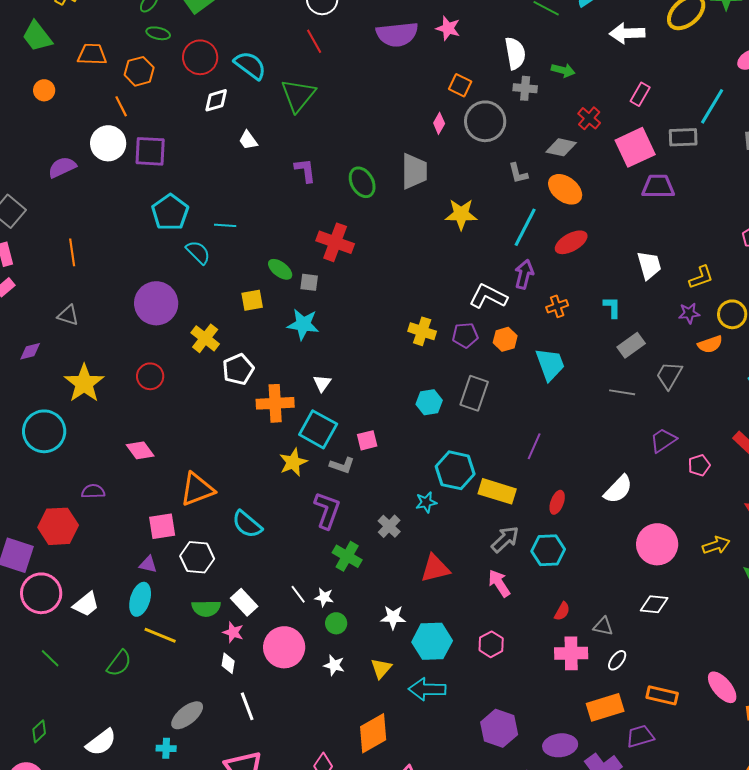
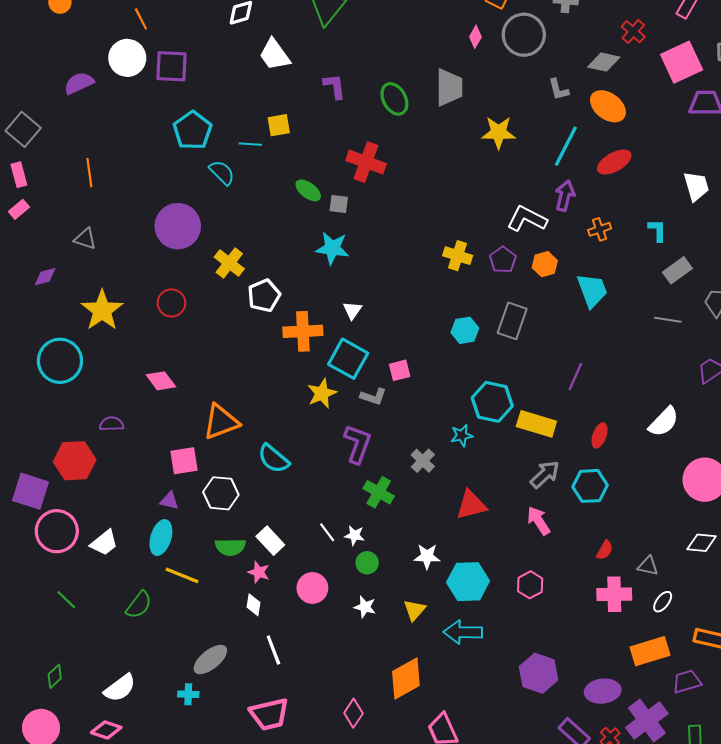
white trapezoid: (248, 140) -> (275, 55), size x1.6
yellow square: (252, 300) -> (279, 125), moved
purple pentagon: (465, 335) -> (503, 260), turned -30
pink circle: (284, 647) -> (312, 588), size x0.7

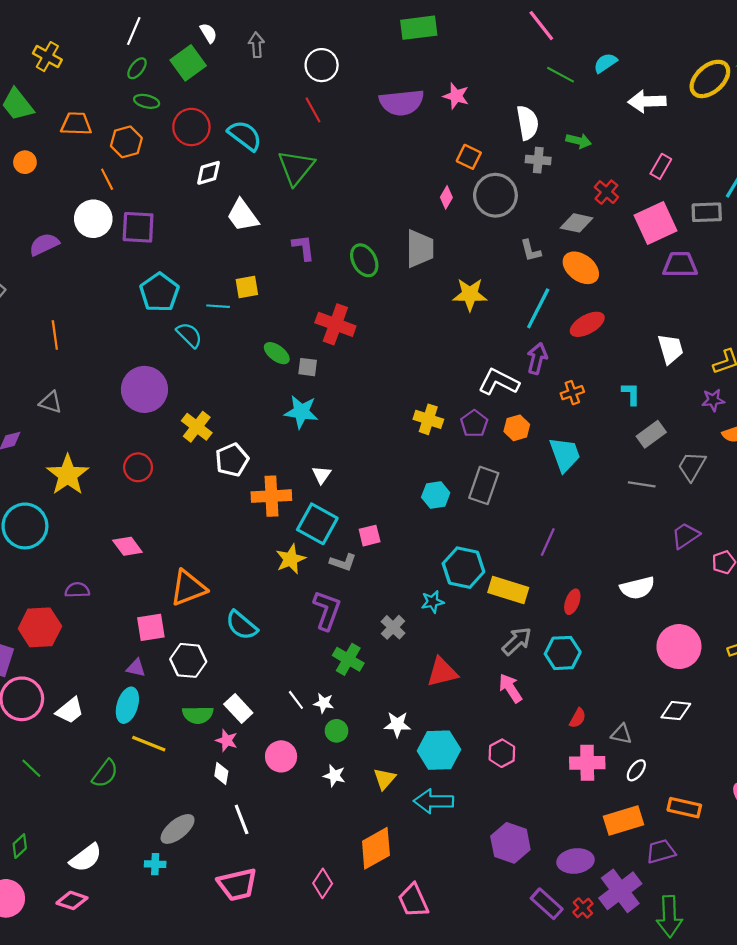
white semicircle: (664, 422) -> (637, 588), turned 32

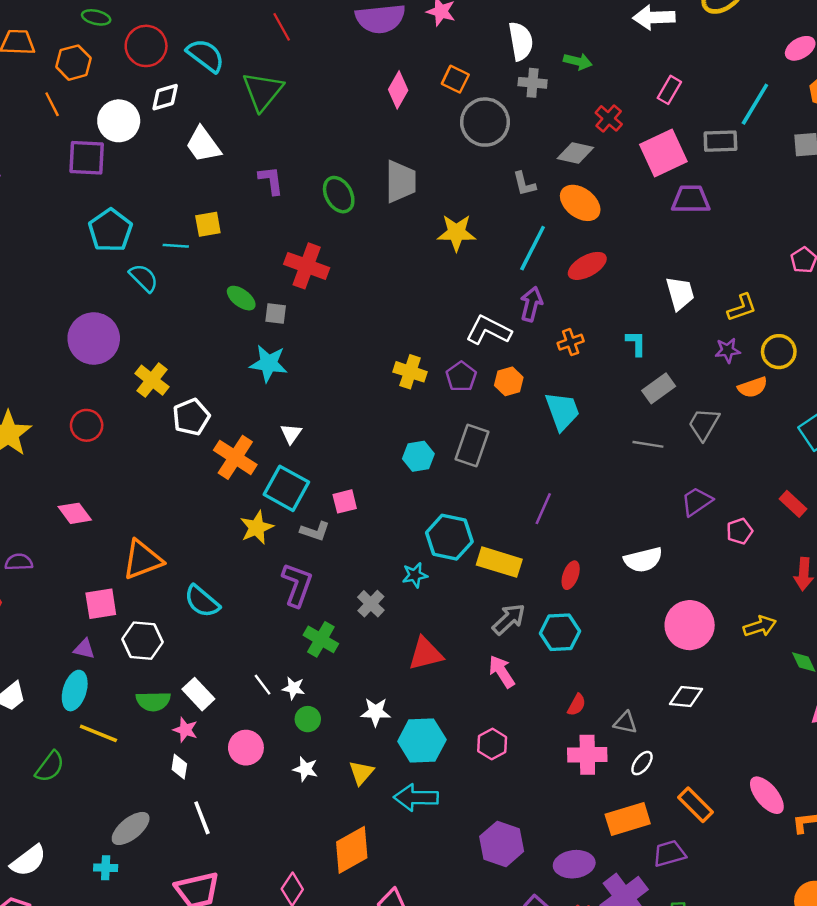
pink diamond: (446, 197) -> (398, 90), moved, size x1.4
white circle: (93, 219) -> (119, 121), moved
orange cross: (271, 496) -> (235, 457), turned 36
orange rectangle: (684, 808) -> (696, 805), turned 32

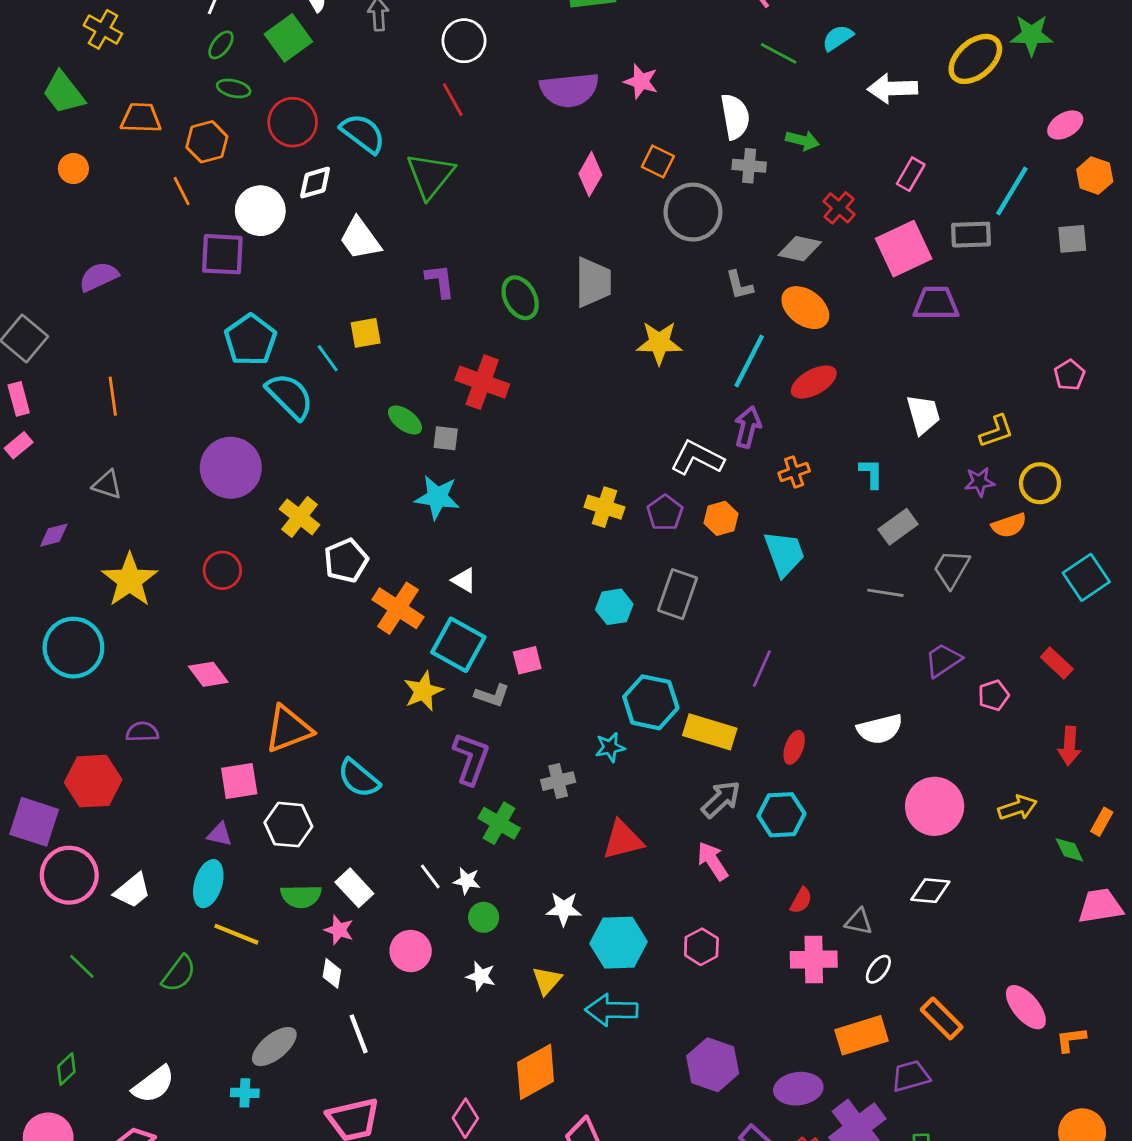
cyan line: (176, 246) -> (328, 358), turned 50
cyan semicircle: (144, 278) -> (290, 396), size x1.4
white triangle: (291, 434) -> (464, 580), turned -35
gray cross: (371, 604) -> (558, 781), turned 32

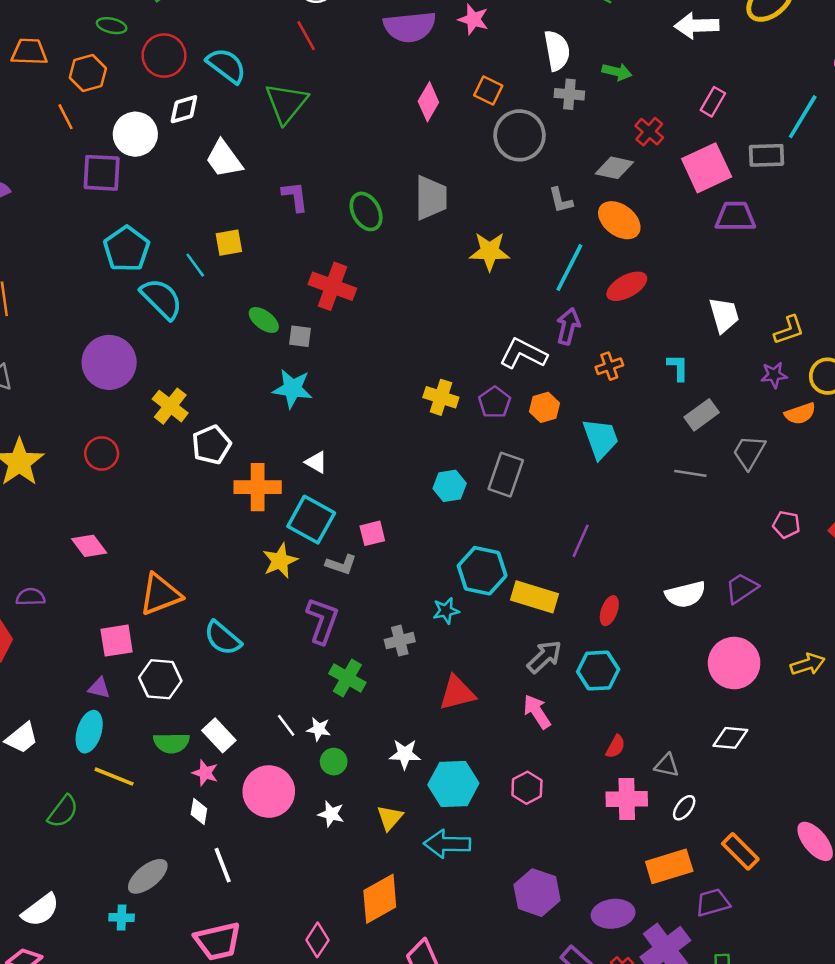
orange cross: (398, 608) -> (258, 487), turned -33
purple trapezoid: (943, 660) -> (742, 588), moved
pink pentagon: (994, 695) -> (786, 525), moved, turned 30
pink circle: (411, 951) -> (269, 792), size x1.4

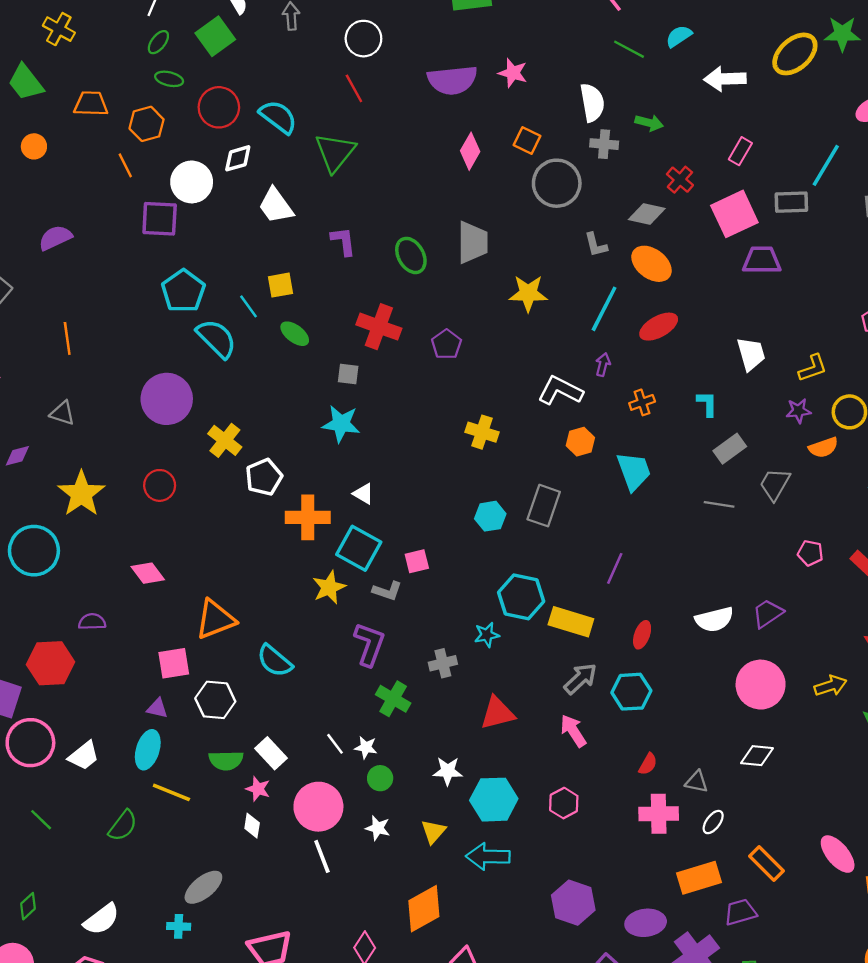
green ellipse: (264, 320) -> (295, 334), moved
purple arrow: (568, 326) -> (603, 365), size x0.7
purple pentagon: (495, 402) -> (446, 344), moved
white line: (223, 865) -> (322, 856), moved

